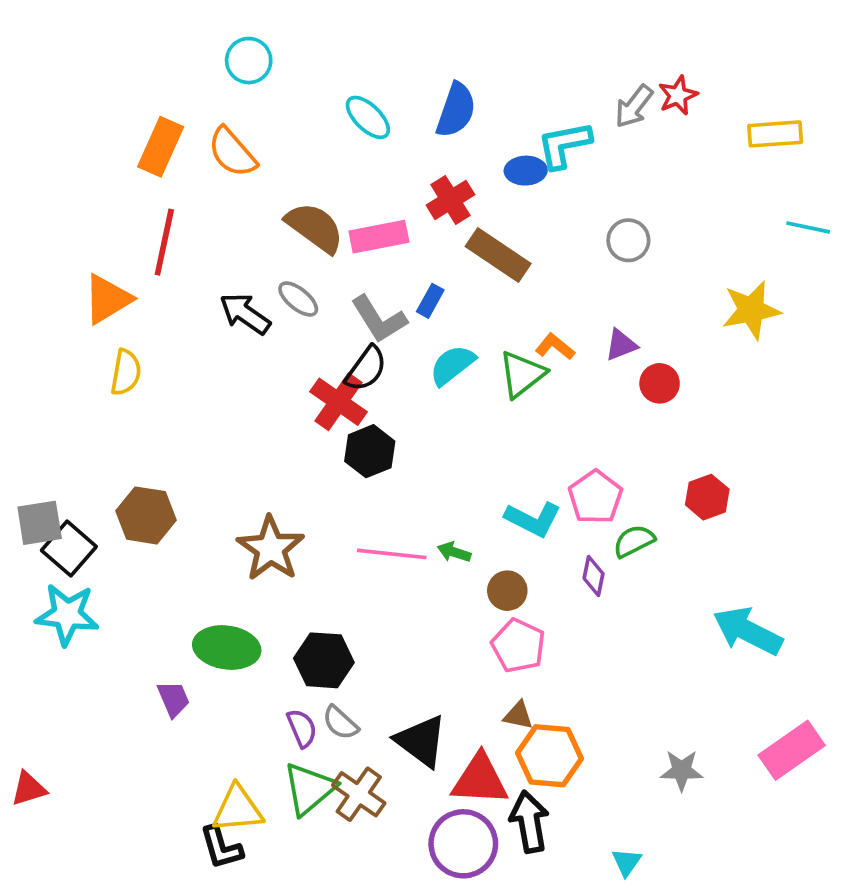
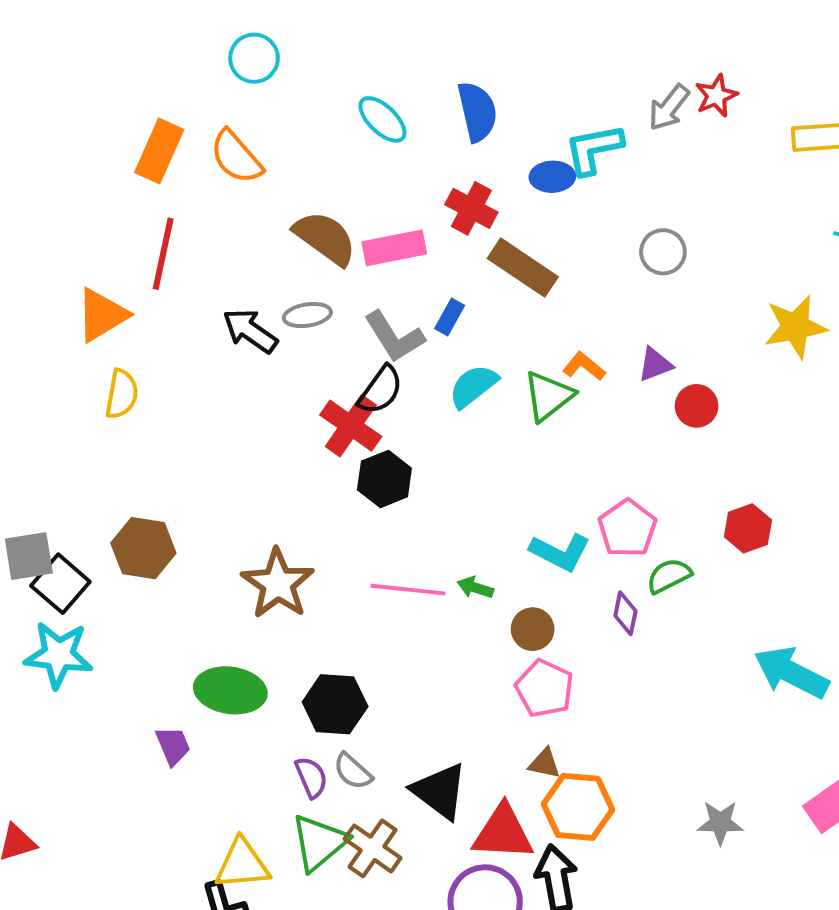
blue semicircle: (456, 110) -> (477, 112), turned -32
red cross: (450, 200) -> (471, 208), turned -30
gray ellipse: (298, 299) -> (307, 315), turned -48

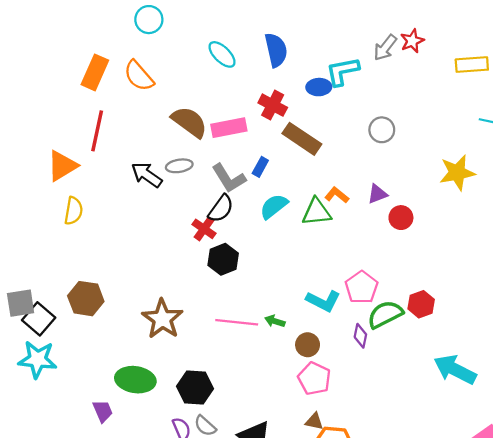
green triangle: (548, 396) -> (317, 212), turned 32
red cross: (351, 426) -> (204, 229), size x0.7
red hexagon: (748, 528) -> (421, 304), moved
green semicircle: (669, 576) -> (385, 314), size x1.4

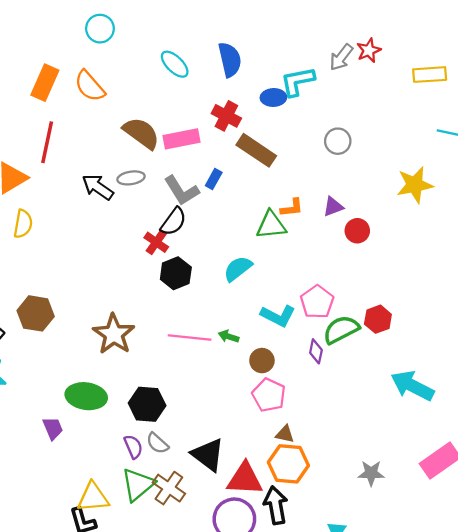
orange L-shape: (337, 195) -> (292, 208), turned 135
cyan semicircle: (274, 206) -> (238, 269), moved
brown triangle: (314, 421) -> (285, 434), moved

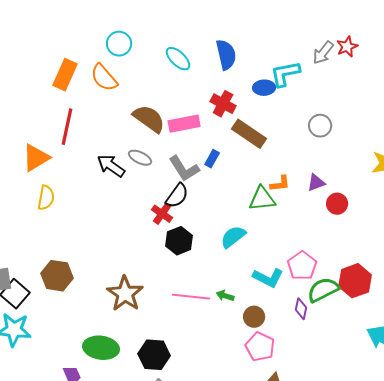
cyan circle: (100, 29) -> (119, 44), moved
gray ellipse: (131, 178) -> (140, 158), turned 35
red hexagon: (378, 319) -> (355, 281), size x1.4

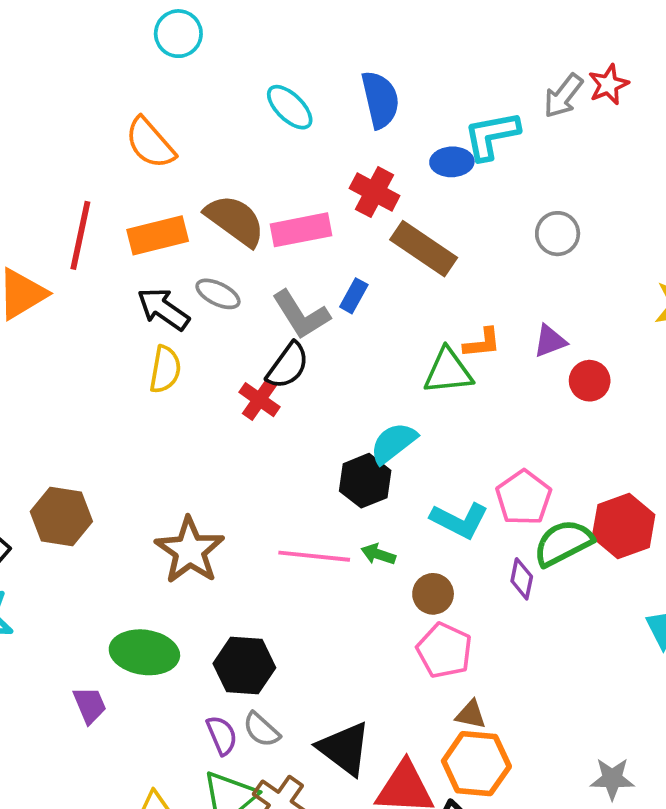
cyan circle: (119, 44) -> (178, 34), moved
orange rectangle: (65, 75) -> (158, 235), moved, turned 52
yellow semicircle: (46, 198) -> (165, 369), moved
black hexagon: (179, 241) -> (365, 481), moved

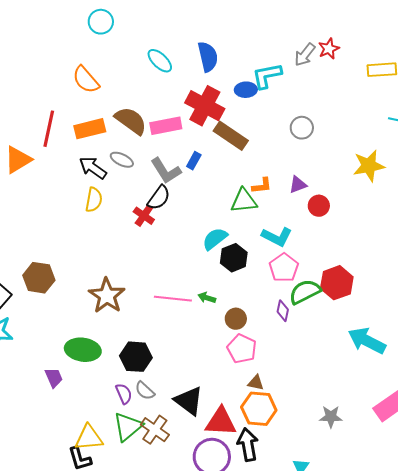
red cross: (375, 192) -> (205, 106), size x1.5
black hexagon: (365, 481) -> (234, 258), moved
cyan L-shape: (459, 520) -> (277, 237), moved

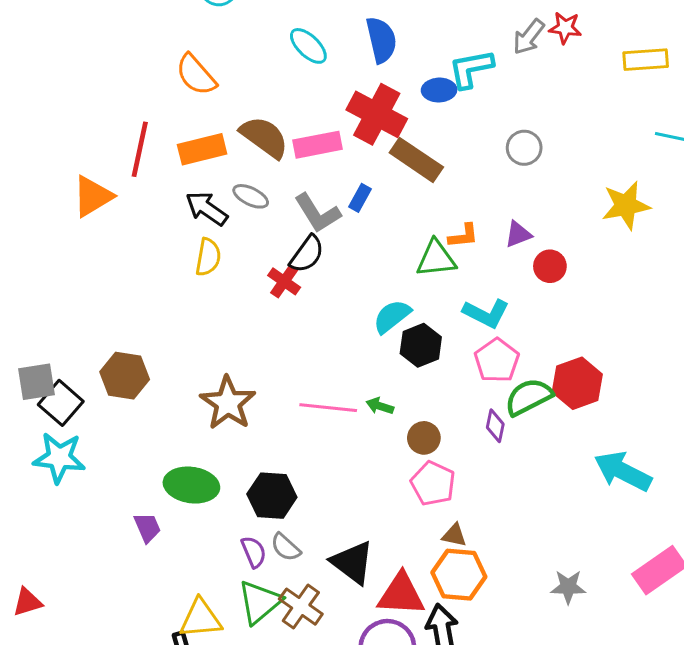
red star: (329, 49) -> (565, 28), turned 30

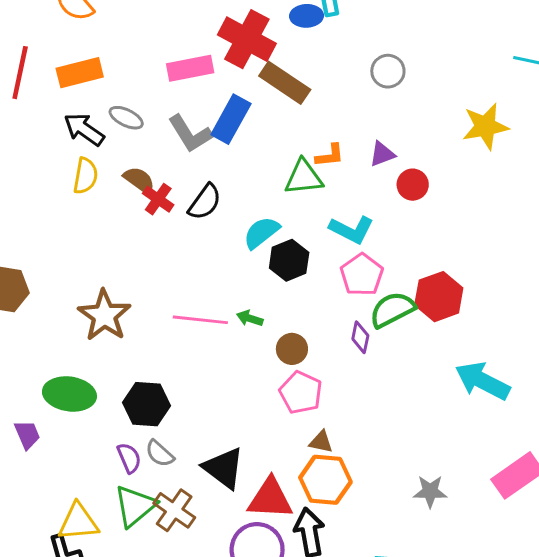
brown semicircle: (264, 137) -> (139, 180), moved, size x0.7
blue rectangle: (360, 198) -> (231, 119), size x1.8
black semicircle: (307, 254) -> (205, 202), moved

